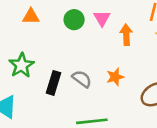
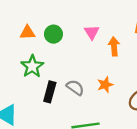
green circle: (74, 20) -> (53, 34), moved
green star: (21, 65) -> (32, 66), moved

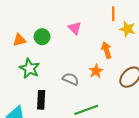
orange arrow: (114, 46) -> (106, 50), moved
black rectangle: (50, 92) -> (41, 100), moved

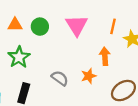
orange line: (113, 14) -> (113, 26), moved
pink triangle: (75, 28) -> (77, 25), size x1.5

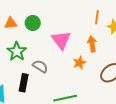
pink triangle: (77, 25) -> (61, 40), moved
gray semicircle: (60, 78) -> (40, 66), moved

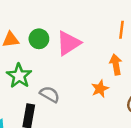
pink triangle: (61, 40) -> (68, 43), moved, turned 35

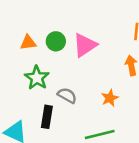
orange star: (100, 89) -> (110, 98), moved

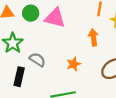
pink triangle: (85, 45) -> (55, 18), turned 45

